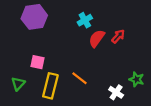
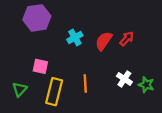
cyan cross: (85, 20) -> (75, 37), moved
orange line: (79, 78) -> (85, 84), turned 49
white cross: (116, 92) -> (124, 79), moved

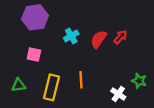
pink square: (40, 66) -> (34, 55), moved
white cross: (124, 79) -> (118, 94), moved
green triangle: (20, 89) -> (19, 85), turned 40

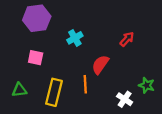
red semicircle: (99, 39) -> (100, 65), moved

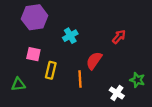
yellow rectangle: (54, 92) -> (51, 70), moved, size x0.7

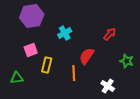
pink square: (33, 54) -> (31, 50), turned -32
green star: (137, 80) -> (127, 61), moved

